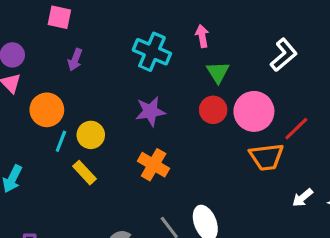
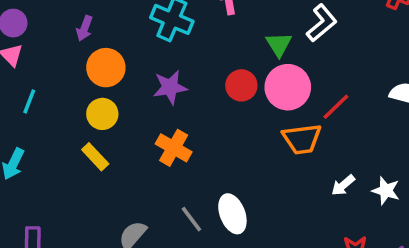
green triangle: (218, 72) -> (279, 44), moved
orange circle: (47, 110) -> (106, 68), moved
cyan line: (61, 141) -> (29, 101), moved

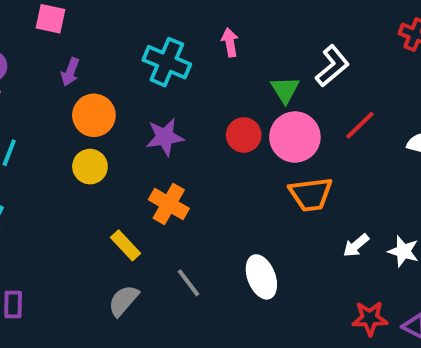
red line: (336, 107) -> (360, 125), moved
yellow rectangle: (95, 157) -> (125, 245), moved
white ellipse: (232, 214) -> (261, 277), moved

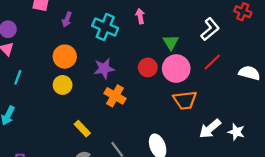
white L-shape: (332, 66) -> (210, 29), moved
purple arrow: (70, 72) -> (67, 19), moved
orange cross: (169, 204) -> (115, 96), moved
white arrow: (356, 245) -> (210, 129), size x1.5

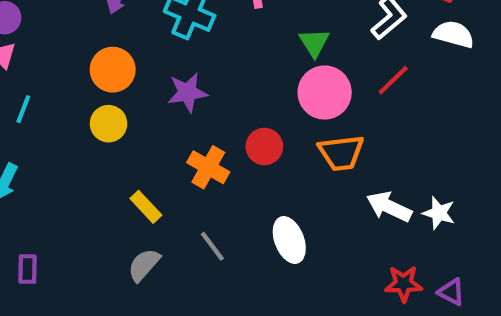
red circle: (148, 67) -> (264, 147), moved
white semicircle: (249, 73) -> (453, 34), moved
orange cross: (115, 96) -> (208, 167), moved
white arrow: (210, 129) -> (389, 207), turned 65

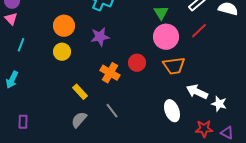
white star: (439, 213) -> (219, 104), moved
white ellipse: (289, 240) -> (172, 111), moved

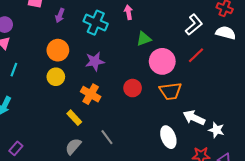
green triangle: (161, 13) -> (144, 39), moved, turned 42
orange cross: (110, 73) -> (91, 94), moved
purple rectangle: (23, 122) -> (16, 148), turned 40

